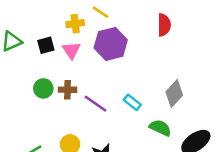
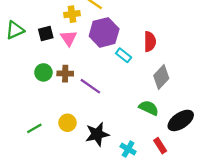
red semicircle: (164, 25) -> (150, 42), moved
cyan rectangle: (132, 102) -> (124, 55), moved

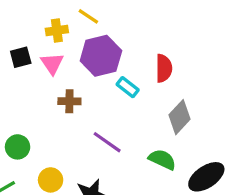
green circle: (43, 72) -> (18, 147), moved
brown cross: (65, 74) -> (69, 101), moved
purple line: (90, 86) -> (107, 142), moved

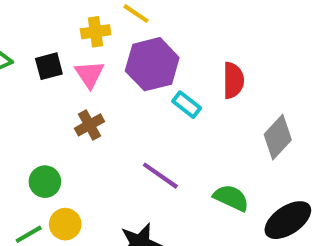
brown cross: (69, 101) -> (89, 125), moved, turned -30
gray diamond: (180, 117) -> (278, 137), moved
yellow circle: (51, 180) -> (65, 224), moved

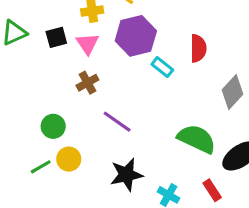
purple line: (160, 176) -> (117, 122), moved
green semicircle: (231, 198) -> (197, 139), size x1.4

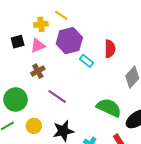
pink triangle: (87, 44) -> (38, 46), turned 42
green circle: (53, 126) -> (16, 99), size x1.5
yellow circle: (69, 159) -> (34, 126), moved

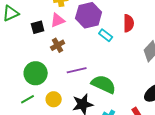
black square: (18, 42) -> (38, 27), moved
purple line: (57, 96) -> (77, 70), turned -48
green semicircle: (109, 108) -> (104, 84), moved

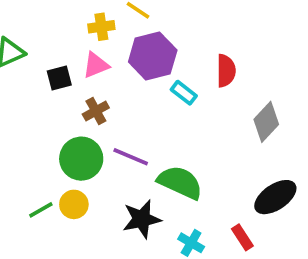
purple line: (77, 70) -> (131, 157), turned 36
green circle: (36, 73) -> (81, 159), moved
yellow circle: (54, 99) -> (74, 204), moved

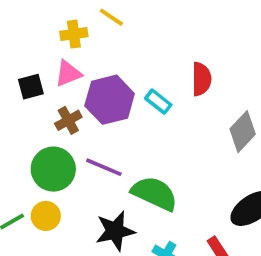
purple hexagon: (153, 56) -> (110, 100), moved

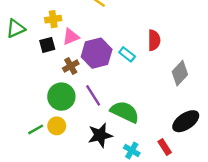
yellow cross: (74, 34) -> (53, 19), moved
purple line: (104, 167) -> (93, 95), turned 35

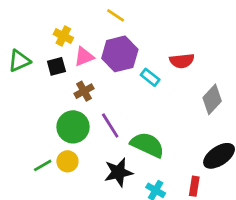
yellow cross: (53, 19) -> (63, 36), turned 35
green triangle: (16, 28) -> (19, 61), moved
red semicircle: (154, 40) -> (182, 61), turned 84
purple hexagon: (97, 53) -> (120, 54), moved
red rectangle: (165, 147) -> (194, 186), turned 42

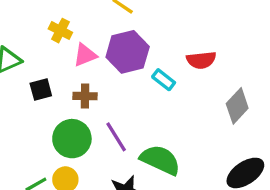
black square: (56, 66) -> (41, 90), moved
brown cross: (84, 91) -> (85, 96), turned 30

